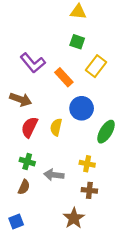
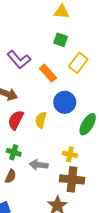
brown cross: (89, 190) -> (72, 179), size x1.6

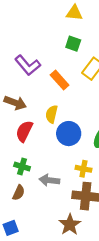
blue circle: (65, 102) -> (69, 134), moved
yellow semicircle: (41, 120) -> (52, 114), moved

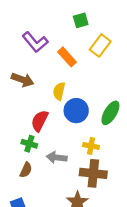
green square: (73, 44) -> (81, 20), turned -35
red semicircle: (24, 131) -> (40, 121), moved

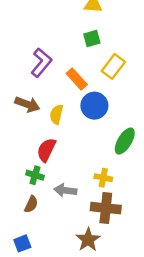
purple L-shape: (35, 42) -> (41, 63), turned -100
yellow semicircle: (59, 91) -> (56, 114), moved
blue circle: (76, 111) -> (94, 106), moved

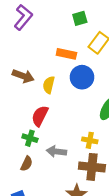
purple L-shape: (41, 63) -> (23, 17), moved
orange rectangle: (77, 79) -> (66, 54), turned -36

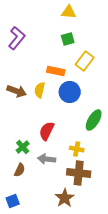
yellow semicircle: (49, 85) -> (40, 90), moved
red semicircle: (40, 116) -> (47, 131), moved
green cross: (30, 138) -> (23, 147), turned 32

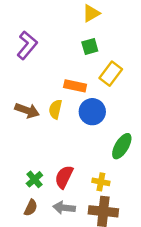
yellow triangle: (69, 12) -> (91, 13), turned -35
red semicircle: (47, 131) -> (64, 177), moved
gray arrow: (47, 159) -> (64, 208), moved

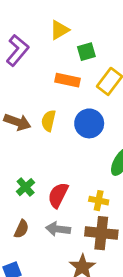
yellow triangle: (91, 13) -> (59, 30), moved
orange rectangle: (75, 86) -> (67, 80), moved
green cross: (34, 179) -> (26, 187), moved

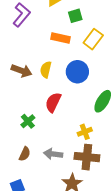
red semicircle: (58, 195) -> (53, 102), moved
yellow cross: (99, 201) -> (85, 132), turned -32

